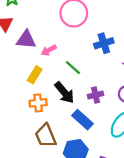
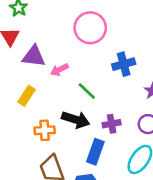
yellow rectangle: (35, 75) -> (27, 96), moved
black arrow: (64, 93) -> (76, 120), turned -35
blue rectangle: (82, 120) -> (95, 152), turned 65

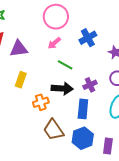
pink arrow: (59, 70) -> (54, 43), moved

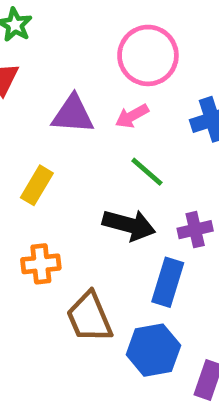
purple triangle: (19, 49) -> (73, 114), moved
orange cross: (41, 102) -> (41, 264), moved

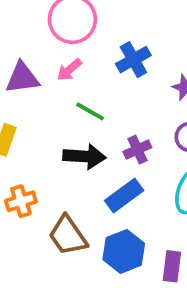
blue rectangle: (168, 282) -> (124, 196), turned 48

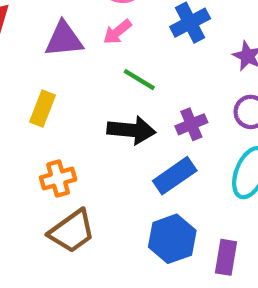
brown trapezoid: (68, 236) -> (72, 231), moved, turned -93

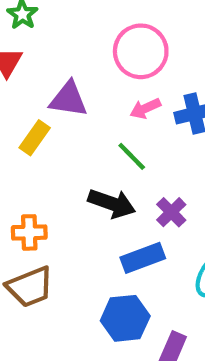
pink arrow: (117, 32) -> (145, 108), moved
yellow rectangle: (43, 109) -> (35, 138), moved
purple cross: (191, 124) -> (171, 212), turned -36

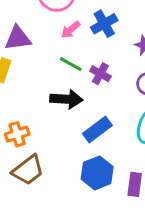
purple cross: (171, 212) -> (100, 74), moved

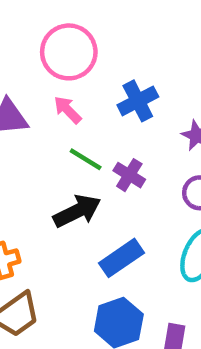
pink arrow: (71, 30) -> (68, 110), moved, turned 84
black arrow: (66, 99) -> (77, 211), turned -32

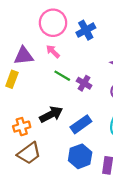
blue cross: (138, 101) -> (86, 30), moved
black arrow: (77, 211) -> (51, 114), moved

